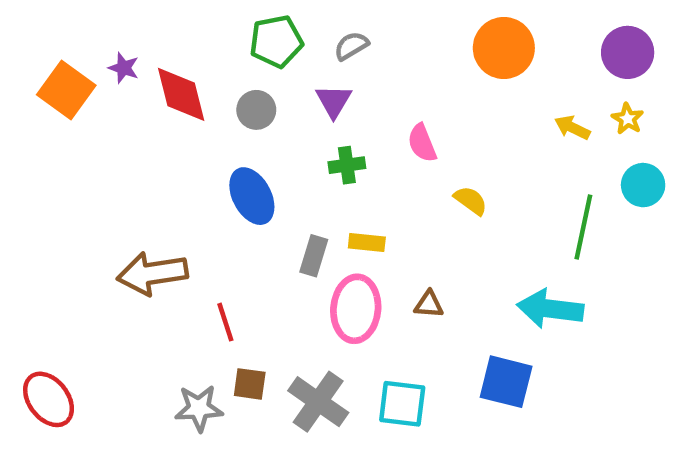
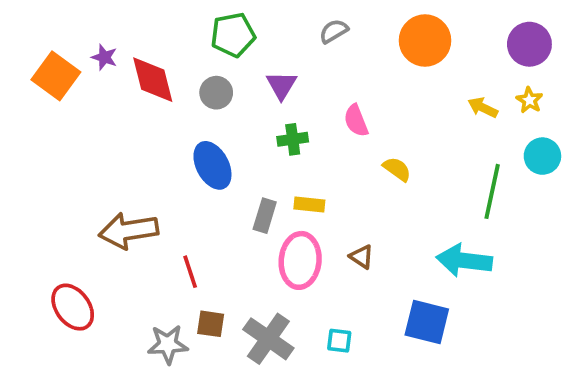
gray semicircle: (351, 46) -> (334, 31), moved
brown triangle: (429, 304) -> (362, 257), turned 30
red ellipse: (49, 399) -> (73, 307), moved
cyan square: (402, 404) -> (339, 341), size x0.6

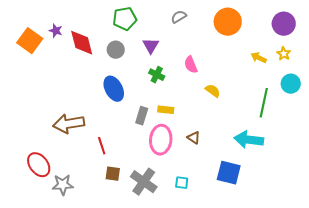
green cross: (293, 139) -> (157, 75), turned 35
gray star: (168, 344) -> (63, 185), moved

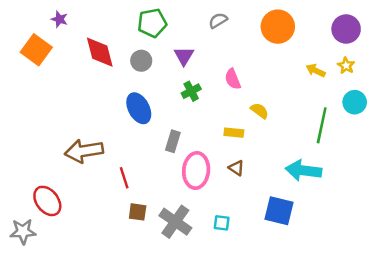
purple star: (56, 31) -> (59, 19), moved
green cross: (157, 75) -> (191, 91), turned 35
yellow rectangle: (166, 110) -> (234, 133), moved
gray star: (63, 185) -> (23, 231), moved

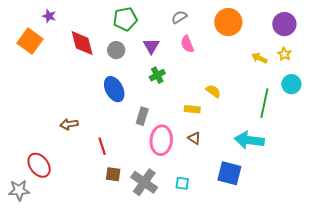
pink semicircle: (233, 79) -> (187, 44), moved
brown arrow: (84, 151) -> (69, 124), size x0.6

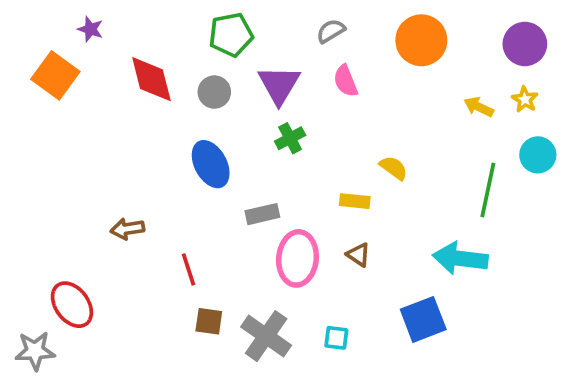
purple triangle: (151, 46) -> (279, 85), size x1.4
gray rectangle: (142, 116) -> (262, 214), turned 60
blue square: (229, 173) -> (423, 319), turned -35

